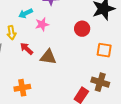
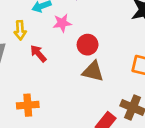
red circle: (82, 29) -> (88, 45), moved
brown triangle: (48, 57) -> (93, 71), moved

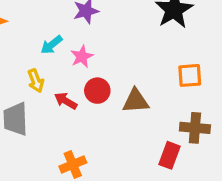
red circle: (88, 45) -> (97, 91), moved

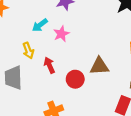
red circle: (97, 91) -> (75, 79), moved
red arrow: (66, 101) -> (49, 65), turned 35

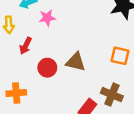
red arrow: (49, 65) -> (26, 46), turned -147

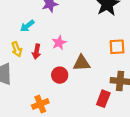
pink star: (47, 18) -> (59, 43), moved
red arrow: (26, 46) -> (37, 52), moved

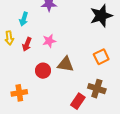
cyan arrow: (27, 26) -> (24, 19), turned -48
orange square: (117, 47) -> (101, 57), turned -35

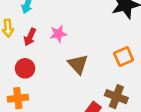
brown triangle: (66, 64) -> (78, 64), turned 36
red circle: (43, 71) -> (25, 68), moved

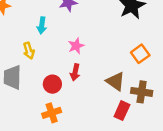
red arrow: (30, 37) -> (75, 72), moved
brown triangle: (78, 64) -> (115, 81), moved

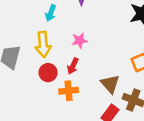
yellow arrow: (29, 51) -> (43, 44), moved, size x1.5
orange cross: (52, 113) -> (69, 91), moved

